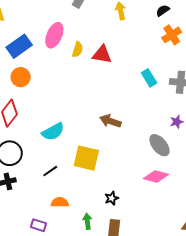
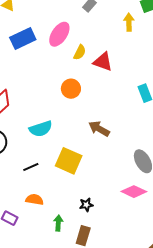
orange circle: (21, 77) -> (71, 89), moved

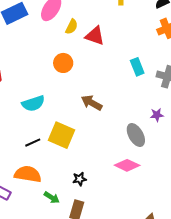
black line: (31, 167) -> (33, 143), moved
orange semicircle: (35, 200) -> (28, 174), size x1.5
green arrow: (58, 223) -> (52, 198), turned 119

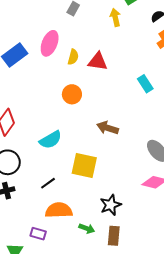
black line: (33, 143) -> (48, 183), moved
black star: (80, 179) -> (111, 205), size x1.5

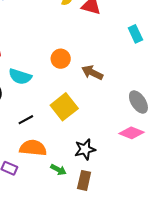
orange circle: (72, 94) -> (61, 59), moved
cyan semicircle: (51, 140) -> (20, 76), moved, turned 40
yellow square: (84, 165) -> (64, 107), turned 32

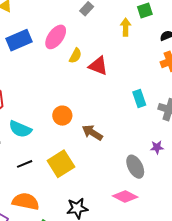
black line: (26, 120) -> (25, 164), moved

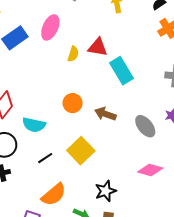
yellow semicircle: (75, 56) -> (73, 54), moved
cyan rectangle: (139, 99) -> (121, 71), moved, size x1.5
gray ellipse: (135, 167) -> (145, 126), moved
orange semicircle: (26, 201) -> (54, 195), turned 140

